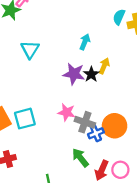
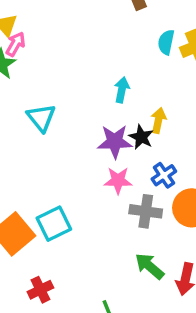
pink star: (67, 112) -> (118, 180), moved
blue cross: (96, 133) -> (164, 175), moved

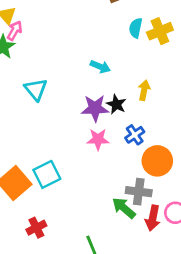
cyan arrow: (122, 90) -> (100, 67), turned 102
yellow arrow: (158, 120) -> (144, 90), moved
gray cross: (146, 211) -> (139, 192), moved

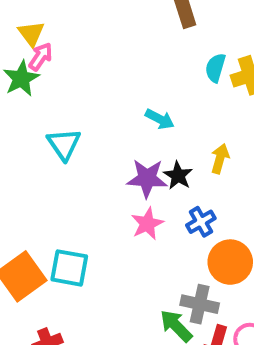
pink star: (98, 139) -> (147, 224), turned -30
cyan square: (47, 174) -> (69, 268), turned 32

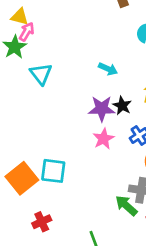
yellow triangle: (31, 34) -> (20, 17), turned -36
cyan triangle: (64, 144) -> (41, 74), moved

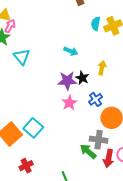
cyan square: (53, 171) -> (33, 128), turned 36

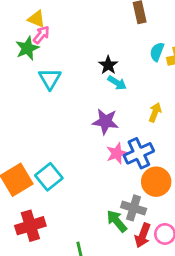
black star: (82, 78) -> (108, 65), moved
blue cross: (95, 99) -> (139, 153), size x1.5
pink star: (69, 103) -> (117, 153), moved
red cross: (26, 166) -> (30, 226), size x1.5

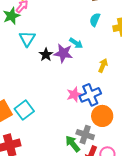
cyan semicircle: (157, 52) -> (95, 20), moved
black star: (108, 65) -> (46, 55), moved
purple star: (105, 122) -> (63, 53), moved

